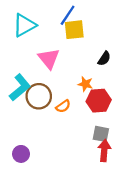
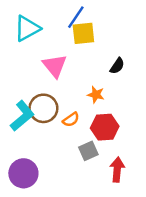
cyan L-shape: (20, 87) -> (22, 116), moved
red hexagon: (99, 101) -> (105, 127), moved
gray square: (101, 134) -> (88, 151), moved, turned -35
purple circle: (21, 154) -> (23, 173), size x1.5

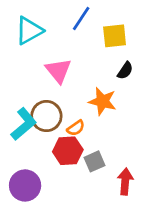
yellow square: (83, 33) -> (115, 36), moved
orange star: (96, 95) -> (102, 101), size x1.5
red hexagon: (105, 127) -> (68, 151), moved

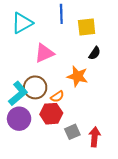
blue line: (81, 19) -> (61, 14), turned -36
pink triangle: (58, 71) -> (44, 53), turned 45
gray square: (94, 161) -> (72, 132), moved
purple circle: (25, 185) -> (19, 119), moved

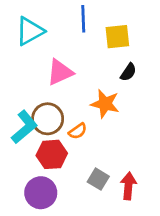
red hexagon: (51, 114) -> (52, 154), moved
purple circle: (19, 119) -> (41, 193), moved
gray square: (72, 132) -> (98, 179), turned -35

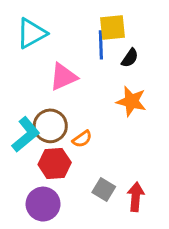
blue line: (83, 19) -> (101, 45), moved
yellow square: (117, 37) -> (112, 28), moved
black semicircle: (128, 72) -> (130, 58), moved
orange star: (105, 104) -> (131, 101), moved

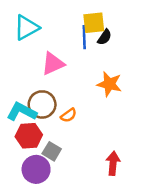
black semicircle: (130, 58) -> (105, 37), moved
cyan L-shape: (26, 135) -> (22, 112), turned -112
red hexagon: (55, 164) -> (29, 136), moved
gray square: (104, 190) -> (52, 151), moved

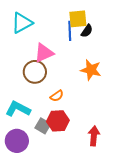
brown circle: (42, 104) -> (35, 72), moved
cyan L-shape: (22, 112) -> (18, 109), moved
red hexagon: (29, 136) -> (58, 121), moved
purple circle: (36, 169) -> (17, 141), moved

